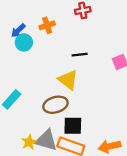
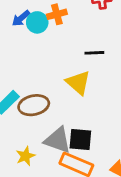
cyan circle: (24, 42) -> (37, 22), moved
brown ellipse: (55, 105) -> (34, 105), moved
gray triangle: (46, 140) -> (58, 140), moved

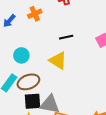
cyan circle: (37, 22) -> (21, 55), moved
black square: (80, 140) -> (32, 101), moved

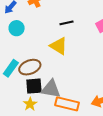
cyan circle: (21, 55) -> (17, 28), moved

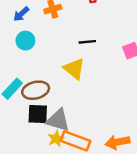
yellow star: (30, 104) -> (56, 139), moved

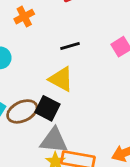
black square: (38, 114) -> (47, 108), moved, turned 35

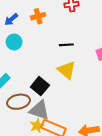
yellow triangle: (61, 79) -> (67, 70), moved
brown ellipse: (22, 111) -> (18, 102), moved

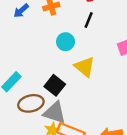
cyan circle: (14, 42) -> (65, 42), moved
black line: (66, 45) -> (89, 20), moved, turned -64

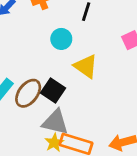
brown ellipse: (31, 103) -> (28, 93), moved, turned -35

